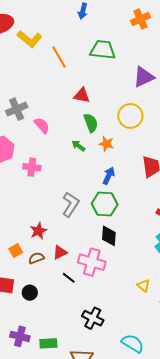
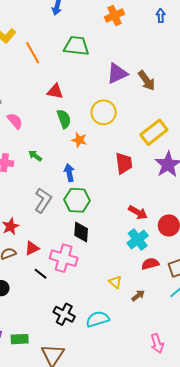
green arrow: (78, 146) -> (35, 156), moved
blue arrow: (109, 176) -> (69, 173), moved, turned -36
cyan semicircle: (133, 343) -> (98, 319), moved, turned -50

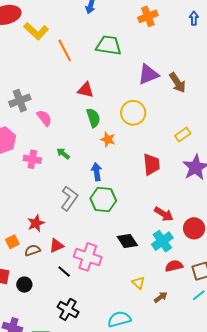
yellow rectangle: (154, 132) -> (183, 135), size x0.6
black diamond: (81, 232) -> (127, 241), moved, turned -40
black cross: (64, 314) -> (68, 309), moved

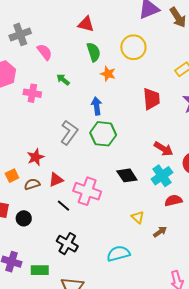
green arrow: (63, 154) -> (63, 80), moved

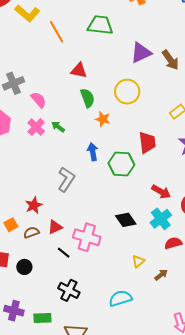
pink cross: (32, 93) -> (36, 127), moved, turned 36
green hexagon: (103, 134) -> (121, 164), moved
yellow triangle: (138, 217) -> (138, 261), turned 40

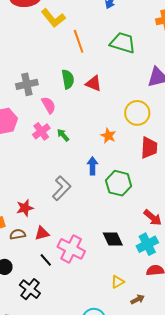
green semicircle: (87, 98) -> (68, 79), moved
red trapezoid: (147, 142) -> (149, 148), moved
black cross: (69, 290) -> (30, 289), moved

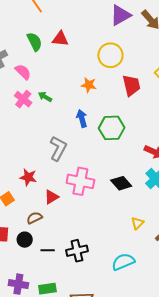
red star: (25, 208) -> (28, 177), turned -30
brown semicircle: (18, 234) -> (34, 218), moved
pink cross: (71, 249) -> (80, 181), moved
black line: (46, 260) -> (48, 250), moved, turned -32
black cross: (30, 289) -> (77, 251), moved, turned -35

